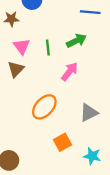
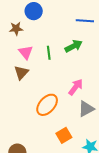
pink arrow: (70, 72) -> (76, 87), moved

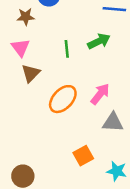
pink triangle: (26, 52) -> (20, 48), moved
orange ellipse: (47, 105) -> (63, 99), moved
gray triangle: (86, 109) -> (113, 122), turned 30

